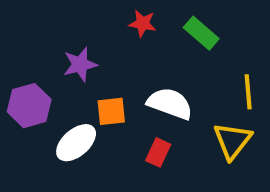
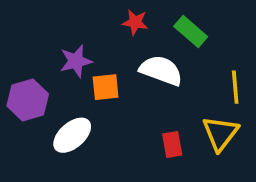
white semicircle: (170, 104) -> (161, 70), moved
orange square: (111, 111) -> (106, 87), moved
red rectangle: (158, 152) -> (172, 144), moved, turned -35

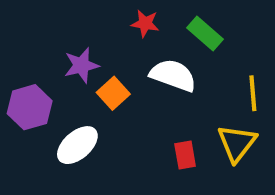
orange square: (106, 87) -> (113, 93), turned -36

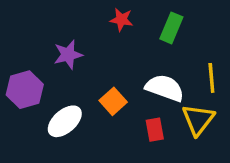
green rectangle: (205, 33) -> (171, 28), turned 72
white semicircle: (173, 75) -> (165, 88), moved
orange square: (113, 93) -> (113, 101), moved

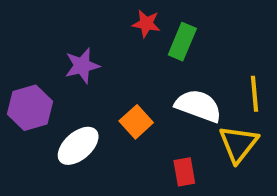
green rectangle: (171, 28) -> (182, 42), moved
red rectangle: (155, 130) -> (184, 172), moved

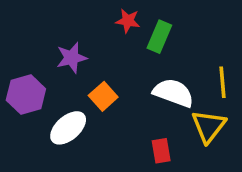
orange square: (136, 122) -> (103, 96), moved

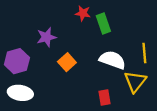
green rectangle: (159, 37) -> (103, 24), turned -42
white ellipse: (68, 128) -> (20, 93), moved, turned 50

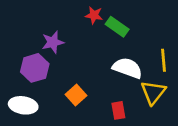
green rectangle: (103, 24) -> (117, 27), turned -36
purple hexagon: (17, 61) -> (35, 68), moved
orange square: (67, 62) -> (76, 95), moved

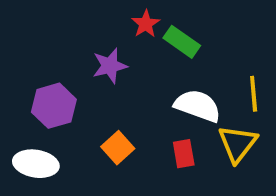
red star: (94, 15) -> (146, 24), turned 30
purple star: (53, 42) -> (110, 66), moved
red rectangle: (118, 110) -> (184, 154), moved

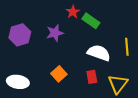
purple hexagon: (54, 106) -> (20, 35), moved
yellow triangle: (238, 144) -> (118, 84), moved

